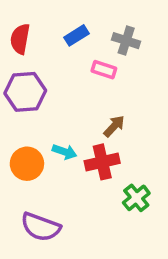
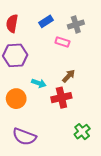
gray cross: (126, 41) -> (76, 24), turned -35
cyan arrow: (65, 152) -> (39, 83), moved
green cross: (136, 198) -> (82, 132), moved

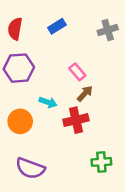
gray cross: (76, 24) -> (108, 30), moved
pink rectangle: (62, 42) -> (77, 72), moved, turned 32
green cross: (82, 132) -> (101, 162), turned 35

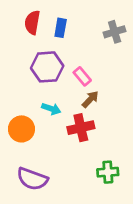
blue rectangle: (57, 26) -> (61, 28), turned -48
red semicircle: (15, 29) -> (32, 22), moved
purple hexagon: (19, 68) -> (47, 67), moved

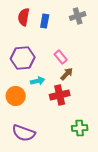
gray cross: (115, 32) -> (78, 16), moved
purple hexagon: (47, 67) -> (23, 58), moved
cyan arrow: (51, 109) -> (38, 81), turned -32

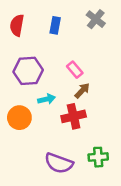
gray cross: (78, 16) -> (96, 19), turned -35
red semicircle: (24, 17) -> (17, 25), moved
purple semicircle: (24, 133) -> (59, 163), moved

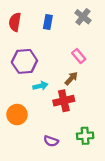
pink rectangle: (75, 70) -> (79, 56), moved
orange circle: (19, 118) -> (17, 115), moved
purple semicircle: (59, 163) -> (51, 141), size x0.6

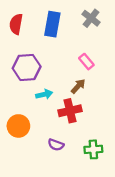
blue rectangle: (48, 22) -> (52, 24), size x1.5
purple semicircle: (51, 141) -> (56, 145), moved

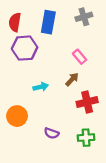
gray cross: (91, 18) -> (84, 17), turned 35
purple hexagon: (27, 67) -> (25, 48), moved
red cross: (70, 111) -> (87, 102), moved

